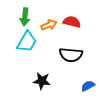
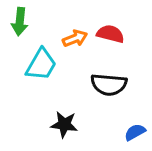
green arrow: (25, 17) -> (20, 22), moved

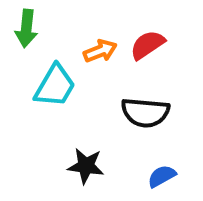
red semicircle: (110, 34) -> (147, 45), turned -48
blue semicircle: (135, 132) -> (162, 176), moved

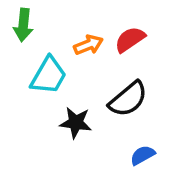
black semicircle: (145, 113) -> (128, 99), turned -45
black star: (86, 166) -> (76, 123), moved

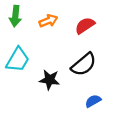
orange arrow: (88, 45) -> (48, 21), moved
cyan trapezoid: (49, 76) -> (18, 60), moved

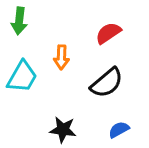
orange arrow: (48, 21) -> (61, 57), moved, turned 114
black star: (49, 80) -> (63, 130), moved

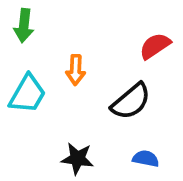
red semicircle: (108, 33) -> (155, 46), moved
blue semicircle: (119, 130) -> (146, 159), turned 40

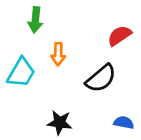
green arrow: (24, 26) -> (35, 20), moved
blue semicircle: (146, 159) -> (124, 123), moved

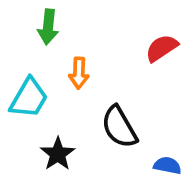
black semicircle: (101, 78) -> (119, 127), moved, turned 100
black star: (60, 123) -> (58, 154), moved, turned 30

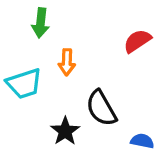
cyan trapezoid: (29, 98) -> (24, 84), turned 42
black star: (58, 154) -> (65, 131), moved

